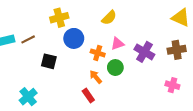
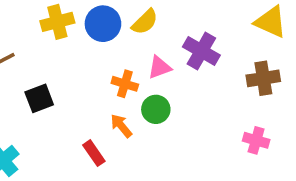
blue circle: (74, 38) -> (103, 24), moved
purple cross: (144, 52) -> (201, 51), moved
black square: (49, 61) -> (39, 98), turned -35
red rectangle: (88, 96) -> (94, 153), moved

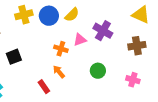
green circle: (156, 109) -> (98, 71), moved

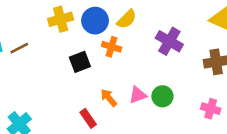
pink triangle: (80, 40) -> (138, 95), moved
orange cross: (61, 49) -> (112, 47), moved
black square: (14, 57) -> (80, 62), moved

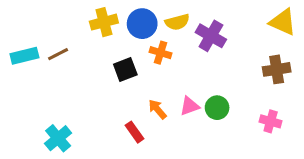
yellow semicircle: (127, 19) -> (177, 22), turned 30
purple cross: (169, 41) -> (211, 36), moved

